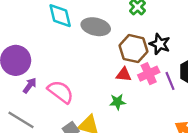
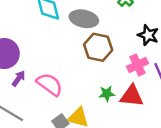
brown hexagon: (133, 49) -> (98, 47), moved
red triangle: (124, 75) -> (132, 96), moved, size x1.5

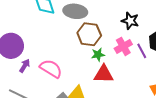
green star: (107, 94) -> (98, 55), moved
red triangle: (132, 96) -> (104, 74), moved

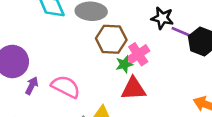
pink cross: (123, 46) -> (138, 54), moved
purple line: (142, 51) -> (181, 32), moved, turned -35

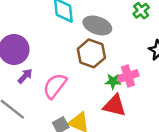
brown hexagon: (111, 39) -> (91, 53), moved
pink semicircle: (66, 87) -> (55, 86), turned -96

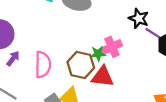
brown hexagon: (91, 53) -> (81, 65), moved
pink semicircle: (55, 86) -> (43, 65), turned 150

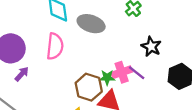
purple line: (153, 34) -> (137, 73), moved
pink semicircle: (43, 65) -> (55, 46), moved

